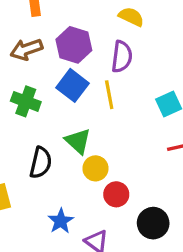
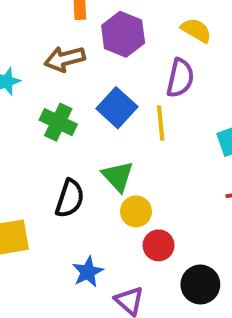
purple hexagon: (74, 45) -> (123, 34), moved

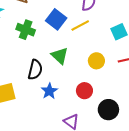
yellow line: (161, 123) -> (80, 26), turned 72
yellow circle: (136, 211) -> (96, 61), moved
blue star: (88, 272) -> (49, 91), moved

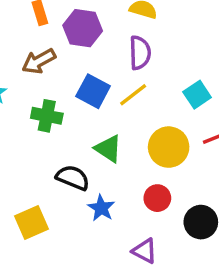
yellow circle: (96, 61) -> (169, 147), size x1.5
black semicircle: (35, 70) -> (73, 178), turned -72

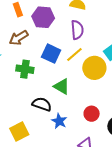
yellow circle: (169, 147) -> (94, 68), moved

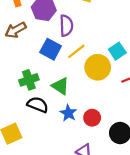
purple semicircle: (77, 30) -> (66, 26), moved
green cross: (25, 69) -> (29, 80), moved, turned -30
blue star: (59, 121) -> (68, 113), moved

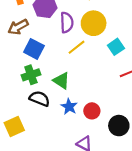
blue square: (51, 49) -> (34, 49), moved
yellow circle: (98, 67) -> (94, 23), moved

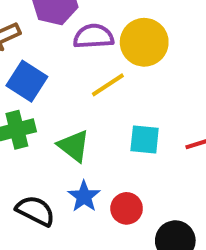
purple semicircle: (67, 22) -> (94, 36), turned -96
cyan square: (116, 47) -> (145, 139), moved, turned 35
black semicircle: (40, 99) -> (35, 211), moved

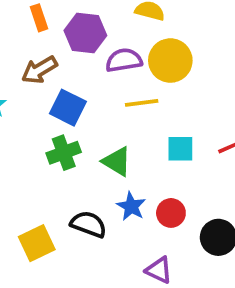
yellow line: (108, 85) -> (142, 103), turned 32

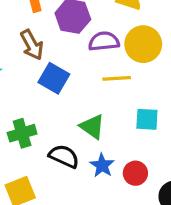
brown arrow: (39, 70) -> (32, 45), turned -92
green cross: (64, 153) -> (22, 133), moved
black semicircle: (89, 224) -> (64, 156), moved

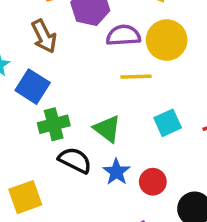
blue square: (54, 78) -> (33, 87), moved
cyan square: (147, 119) -> (168, 123), turned -30
green cross: (22, 133) -> (54, 124), moved

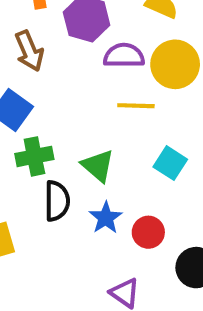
cyan square: (168, 123) -> (170, 163), turned -36
black semicircle: (75, 160) -> (57, 201), turned 60

